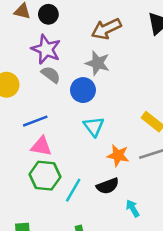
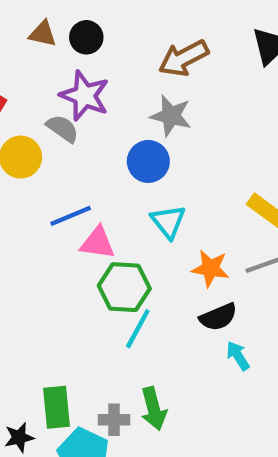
gray semicircle: (51, 75) -> (63, 128), moved
pink triangle: (41, 146) -> (98, 243), moved
green hexagon: (45, 176) -> (124, 287), moved
black semicircle: (108, 186) -> (218, 317), moved

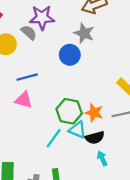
purple star: (85, 96) -> (42, 18), turned -30
cyan triangle: (168, 222) -> (78, 130), moved, turned -36
pink triangle: (98, 243) -> (24, 100), moved
green hexagon: (124, 287) -> (69, 111), moved

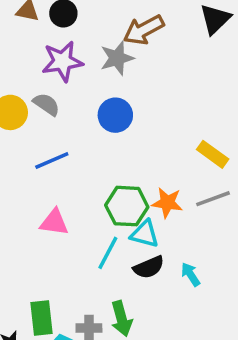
gray semicircle: (29, 33) -> (46, 104), moved
gray star: (84, 33) -> (117, 58), moved, turned -30
pink triangle: (24, 100) -> (54, 222), moved
black semicircle: (95, 138) -> (149, 267), moved

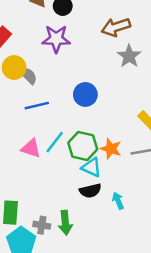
gray star: (117, 58) -> (129, 56), moved, turned -30
gray semicircle: (46, 104) -> (28, 76), moved
blue circle: (115, 115) -> (85, 94), moved
cyan line: (108, 253) -> (55, 142), moved

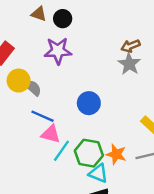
brown arrow: (116, 27) -> (130, 46), moved, size x0.7
blue line: (37, 106) -> (42, 116), turned 40
pink triangle: (31, 148) -> (51, 134), moved

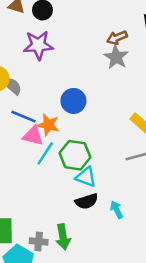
orange star: (116, 154) -> (48, 125), moved

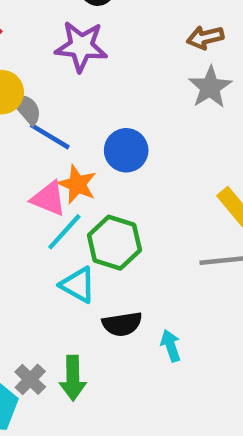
brown arrow: (117, 38) -> (205, 37), moved
blue line: (23, 117) -> (50, 136), moved
cyan triangle: (86, 177) -> (78, 285), moved
gray cross: (39, 241) -> (30, 379), turned 30

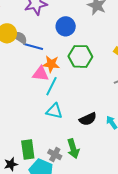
blue circle: (126, 150) -> (66, 26), moved
green hexagon: (114, 243) -> (80, 56), moved
cyan triangle: (78, 285) -> (54, 111), moved

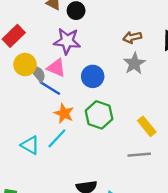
pink triangle: (40, 74) -> (56, 68), moved
cyan triangle: (54, 111) -> (30, 145), moved

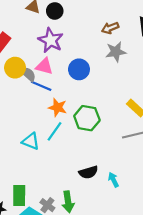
purple star: (67, 41) -> (51, 40), turned 30
gray star: (134, 63) -> (116, 52), turned 30
green hexagon: (99, 115) -> (87, 118), moved

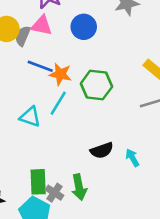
gray semicircle: (28, 74) -> (23, 36), turned -105
blue line: (41, 86) -> (40, 66), moved
green rectangle: (19, 196) -> (38, 182), moved

